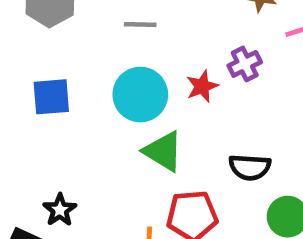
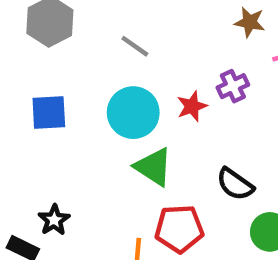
gray line: (140, 25) -> (135, 46), turned 32
black semicircle: (250, 167) -> (235, 184), turned 30

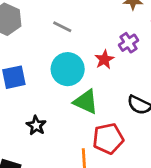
black star: (54, 220) -> (36, 125), moved

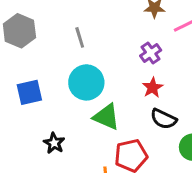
gray line: (62, 27) -> (80, 37), turned 48
red star: (104, 59) -> (153, 88), moved

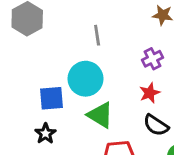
gray line: (80, 37) -> (97, 35), moved
blue square: (29, 92) -> (52, 98), moved

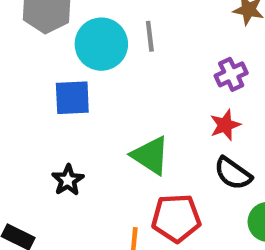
cyan circle: (86, 79) -> (101, 44), moved
blue square: (52, 98) -> (72, 98), moved

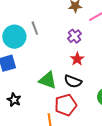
black semicircle: (233, 173) -> (73, 81), moved

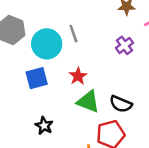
red star: (77, 59) -> (78, 76), moved

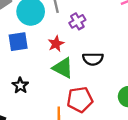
purple cross: (125, 45) -> (77, 21), moved
black semicircle: (121, 104) -> (93, 59), moved, turned -30

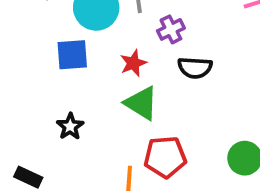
black semicircle: (93, 59) -> (195, 68), moved

